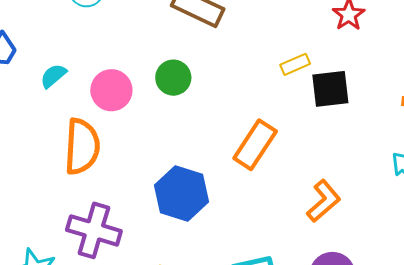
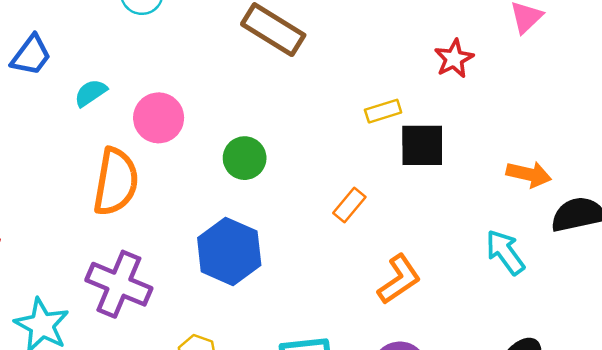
green circle: (173, 78) -> (245, 158), moved
orange rectangle: (255, 145) -> (349, 205), moved, size x0.6

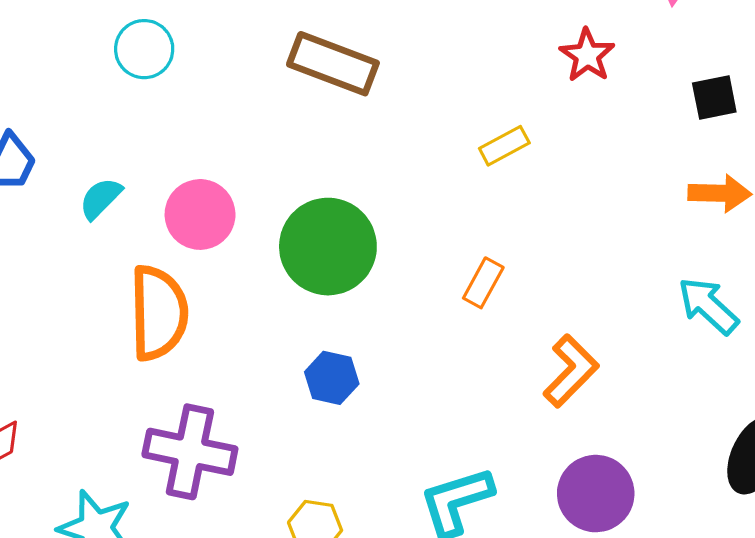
black square: (422, 145) -> (714, 98), moved, size x0.7
green circle: (245, 158) -> (328, 247), size x1.6
blue hexagon: (229, 251) -> (332, 378), size x0.6

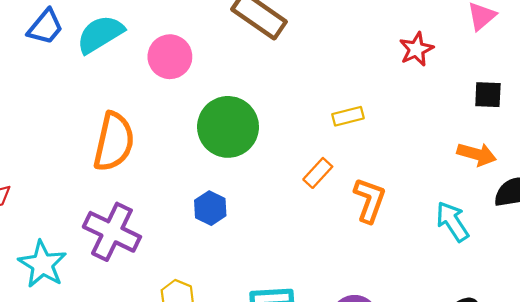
yellow rectangle: (504, 146) -> (348, 116), moved
cyan semicircle: (101, 198) -> (100, 34), moved, size x1.6
pink circle: (200, 214) -> (170, 57), moved
orange L-shape: (571, 371) -> (370, 200), moved, turned -39

